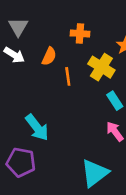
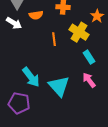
orange semicircle: (49, 56) -> (36, 15), moved, turned 56
cyan triangle: (95, 173) -> (59, 86), moved, turned -35

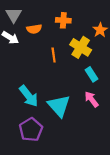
purple pentagon: (19, 103) -> (31, 130), moved, turned 30

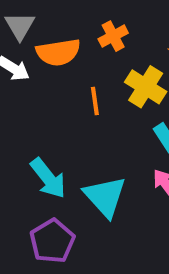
orange cross: (63, 20) -> (113, 36), turned -32
orange semicircle: (34, 29) -> (58, 52), size x1.5

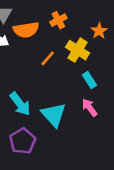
orange line: (95, 101) -> (48, 58), turned 49

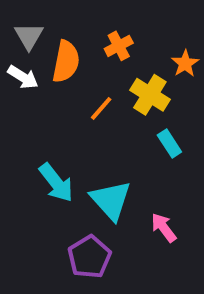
orange semicircle: (26, 30) -> (66, 62), turned -70
pink arrow: (90, 108) -> (164, 228), moved
purple pentagon: (22, 141) -> (89, 257), moved

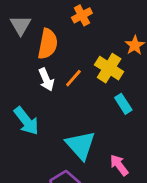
orange cross: (119, 46) -> (82, 15), moved
white arrow: (23, 77) -> (46, 80), moved, turned 35
cyan arrow: (56, 183) -> (26, 121), moved

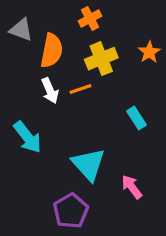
gray triangle: (21, 25) -> (21, 30), turned -40
yellow cross: (109, 68) -> (101, 59), moved, turned 36
orange line: (73, 78) -> (80, 89), turned 30

